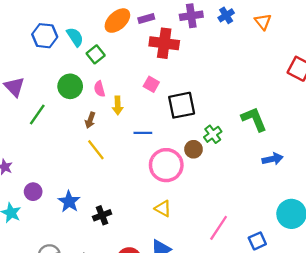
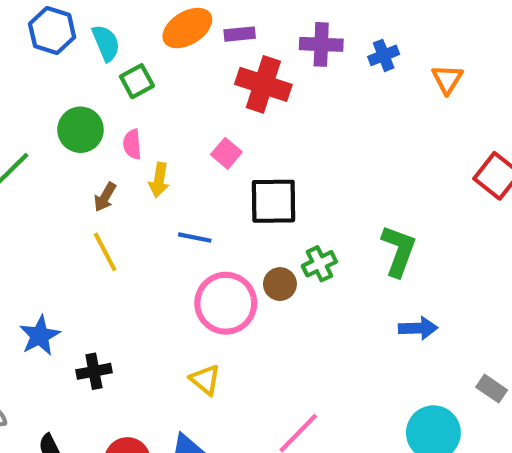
green L-shape: (254, 119) -> (399, 251), turned 32

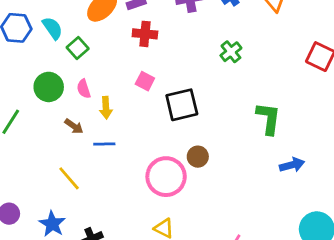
red cross: (263, 84) -> (145, 34), moved, size x0.7
brown arrow: (105, 197) -> (74, 126), turned -72
blue line: (195, 238) -> (104, 144), moved
yellow line: (105, 252) -> (69, 178), moved
green cross: (319, 264) -> (231, 52), moved

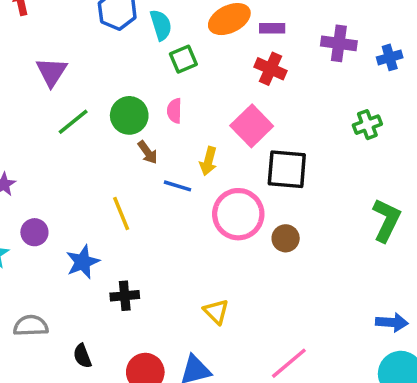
pink square: (145, 81) -> (252, 126), size x1.6
green circle: (49, 87) -> (129, 115), moved
yellow arrow: (106, 108) -> (208, 161), moved
blue arrow: (292, 165) -> (392, 322), moved
pink circle: (166, 177) -> (238, 214), moved

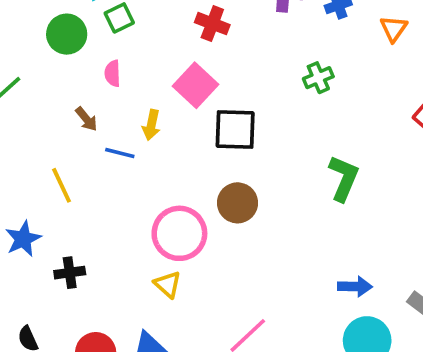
green circle: (129, 115) -> (67, 34), moved
pink circle: (238, 214) -> (179, 233), moved
brown circle: (286, 238) -> (237, 203), size x1.4

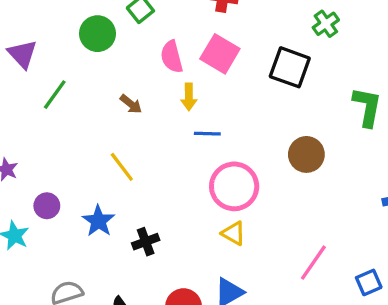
pink semicircle: (113, 73) -> (172, 57), moved, size x1.4
black square: (235, 129) -> (290, 67), moved, turned 30
blue line: (120, 153) -> (207, 134), moved
brown circle: (237, 203) -> (306, 154), moved

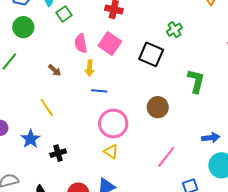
green circle: (97, 34) -> (23, 27), moved
pink line: (313, 263) -> (166, 157), moved

